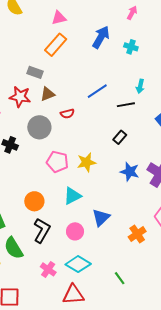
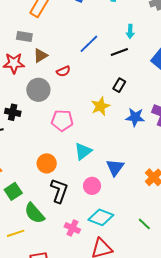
yellow star: (87, 162) -> (100, 106), moved

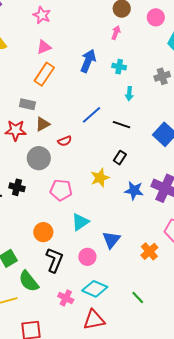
cyan arrow: (130, 31) -> (129, 94), moved
black line: (119, 52) -> (122, 125), turned 36
black cross: (13, 112) -> (17, 187), moved

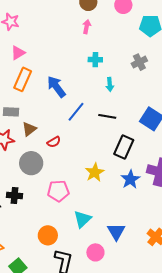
blue arrow: (88, 61) -> (56, 87), moved, turned -50
black rectangle: (120, 158) -> (124, 147), moved, size x1.6
blue star: (134, 191) -> (130, 179), turned -30

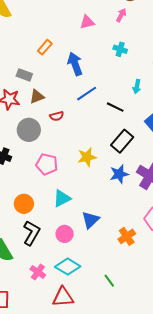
pink triangle: (18, 53) -> (87, 22), moved
orange rectangle: (23, 79) -> (45, 47), size x0.7
cyan arrow: (110, 84) -> (137, 87), moved

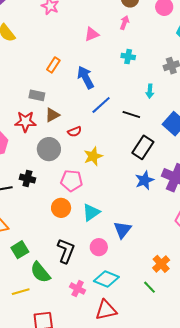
yellow star: (87, 157) -> (93, 156), moved
orange circle: (24, 204) -> (61, 208), moved
orange cross: (127, 236) -> (161, 264), moved

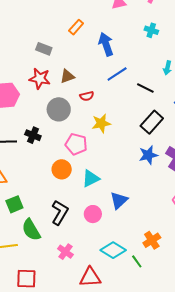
gray rectangle: (37, 95) -> (44, 49), moved
cyan diamond: (106, 279) -> (113, 250), moved

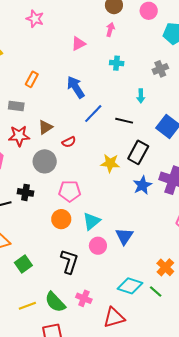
orange rectangle: (76, 27) -> (32, 79), moved
yellow star: (101, 123) -> (110, 163), moved, turned 30
pink circle: (93, 214) -> (98, 246), moved
green semicircle: (31, 230) -> (55, 302), moved

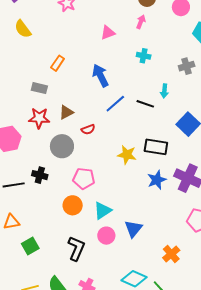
black line: (124, 121) -> (145, 104), moved
black rectangle: (138, 152) -> (156, 147), turned 65
orange cross: (165, 267) -> (171, 254), moved

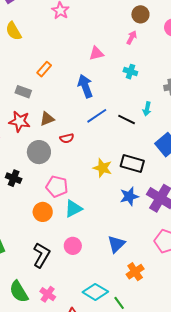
pink triangle: (108, 33) -> (96, 53), moved
cyan triangle: (103, 211) -> (73, 209), moved
blue triangle: (133, 229) -> (116, 244), moved

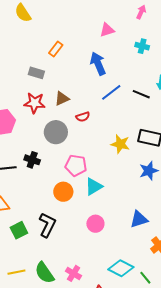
blue triangle: (116, 244) -> (139, 219), turned 30
black L-shape: (41, 255) -> (47, 225), moved

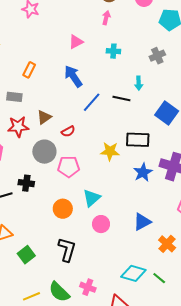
pink pentagon: (76, 165) -> (69, 167), moved
pink circle: (95, 224) -> (101, 224), moved
black L-shape: (47, 225) -> (67, 249), moved

